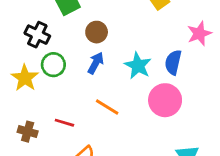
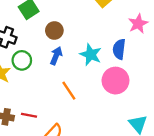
orange line: (107, 107) -> (69, 91), turned 30
red line: (64, 123) -> (29, 115), moved

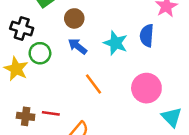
blue arrow: (56, 56) -> (78, 46), turned -72
pink circle: (115, 81) -> (146, 88), moved

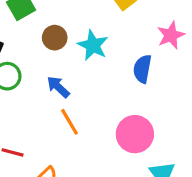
cyan star: (116, 43) -> (93, 45), moved
blue arrow: (78, 46) -> (58, 87), moved

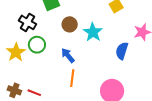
orange line: (70, 122) -> (72, 78), turned 30

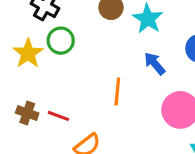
blue arrow: (68, 55) -> (155, 63), moved

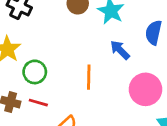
green circle: (61, 41) -> (35, 72), moved

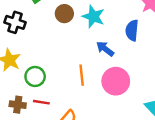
pink circle: (145, 89) -> (116, 81), moved

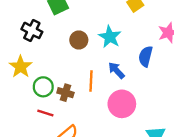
brown circle: (64, 14) -> (79, 40), moved
orange line: (82, 75) -> (91, 81), moved
brown cross: (18, 105) -> (65, 93), moved

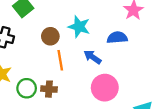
blue semicircle: (146, 56) -> (117, 38), turned 84
orange line: (91, 81) -> (60, 60), moved

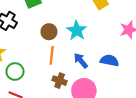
blue semicircle: (117, 38) -> (109, 61), moved
brown cross: (49, 89) -> (60, 81), moved

